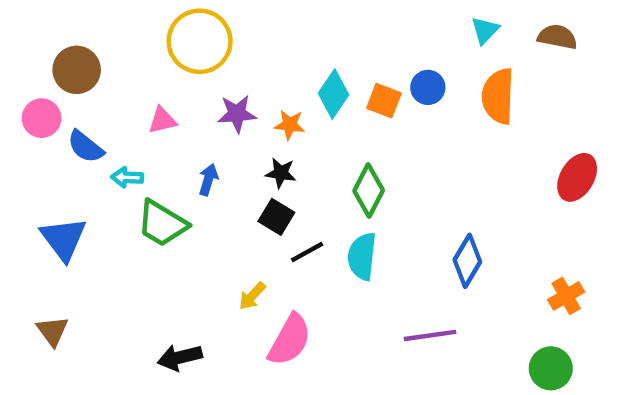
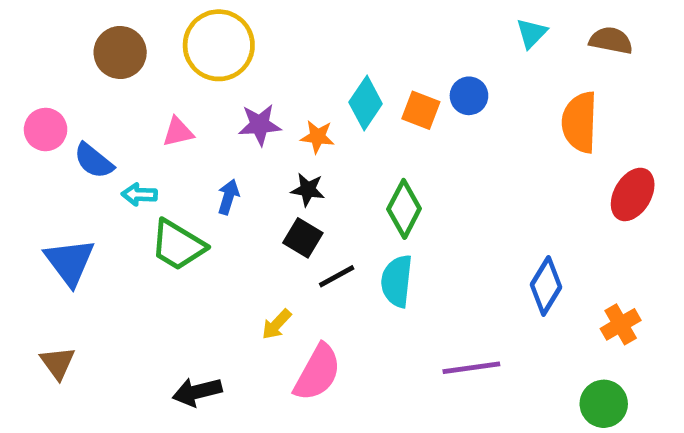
brown circle: (77, 70) -> (120, 53), moved
orange semicircle: (498, 96) -> (580, 122), moved
blue diamond: (467, 261) -> (546, 286), moved

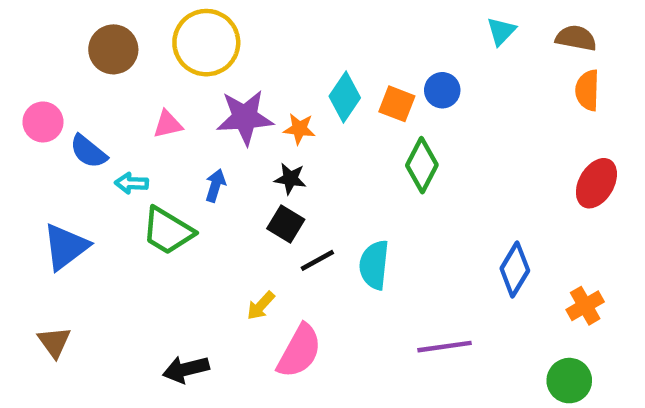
orange semicircle: (580, 122) -> (587, 90), moved, size x0.7
purple star: (260, 125) -> (245, 117), size x1.4
green diamond: (404, 209) -> (422, 165), moved
blue triangle: (70, 262) -> (66, 247), turned 30

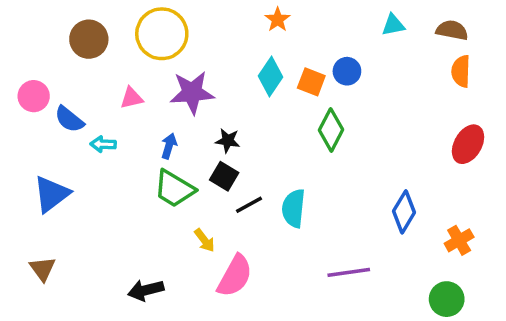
cyan triangle: (501, 31) -> (393, 25), turned 35
orange star: (299, 129) -> (278, 20), moved, turned 30
green trapezoid: (168, 231) -> (174, 189), moved
yellow arrow: (261, 306) -> (205, 240), turned -80

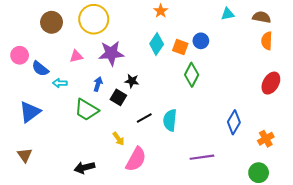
black square: (224, 176) -> (118, 97), moved
green trapezoid: (174, 189) -> (87, 110), moved

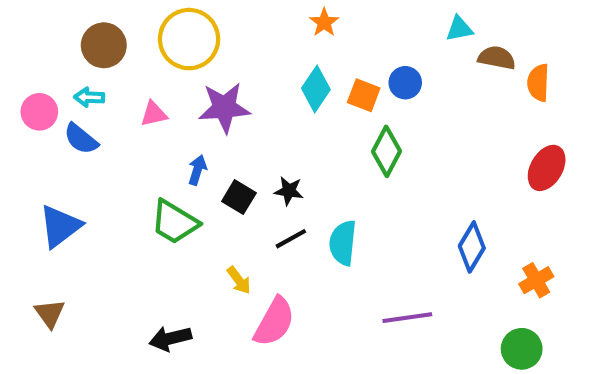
brown semicircle: (262, 17) -> (497, 58), moved
black star: (132, 81) -> (289, 191), moved
cyan arrow: (60, 83) -> (89, 97), moved

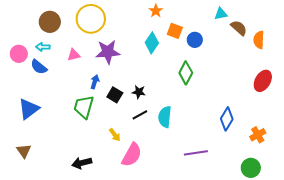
brown semicircle: (497, 58) -> (239, 28), turned 30
orange square: (364, 95) -> (175, 31), moved
green trapezoid: (174, 222) -> (84, 107), turned 75

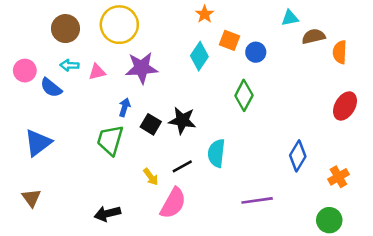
brown semicircle: (239, 28) -> (314, 36), turned -54
cyan arrow: (43, 47) -> (69, 65), moved
black star: (139, 92) -> (182, 120), size x1.5
black line: (140, 115) -> (182, 166), moved

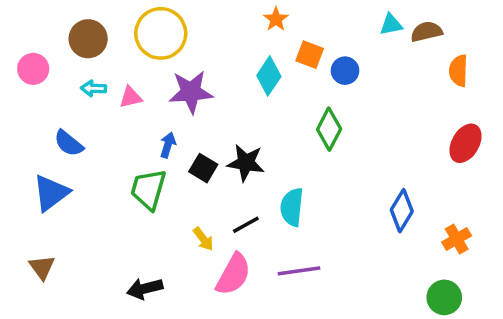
brown semicircle: (314, 36) -> (427, 32), moved
pink circle: (25, 71) -> (33, 69), moved
blue semicircle: (51, 88) -> (69, 143), moved
purple line: (257, 200) -> (299, 271), moved

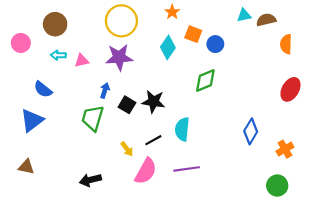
yellow circle: (161, 33) -> (121, 21), moved
green diamond: (329, 129) -> (205, 81), turned 40
brown triangle: (42, 267) -> (26, 167), turned -42

